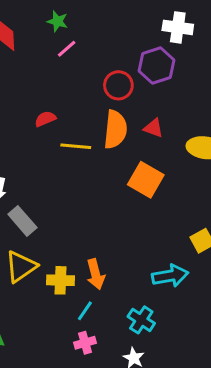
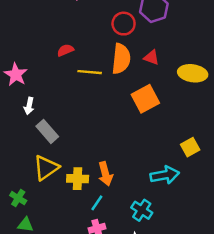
orange square: (146, 180) -> (145, 99), turned 32

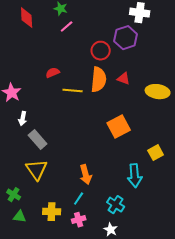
orange square: (145, 99) -> (119, 127), moved
yellow triangle: (46, 168) -> (37, 170), turned -30
cyan arrow: (165, 175) -> (135, 176), turned 95
yellow cross: (78, 179) -> (52, 212), moved

